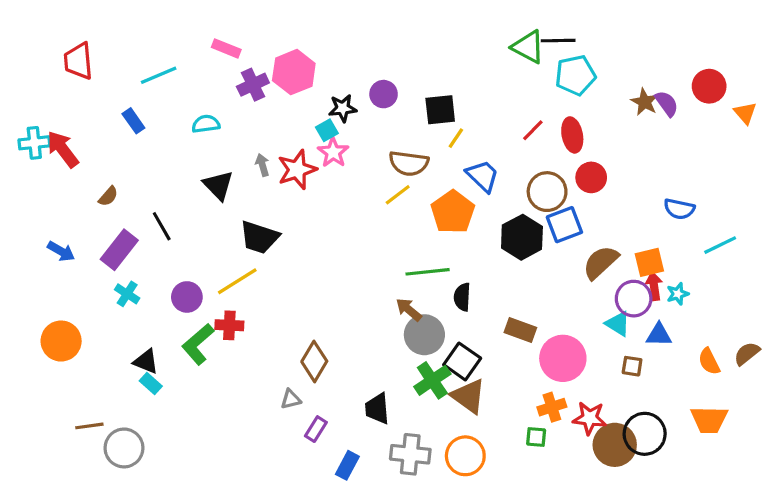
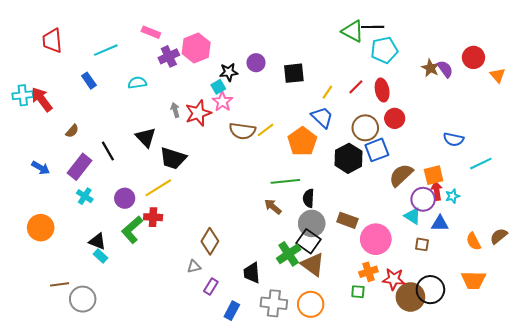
yellow line: (456, 138) -> (327, 92), moved
brown semicircle: (409, 163) -> (242, 131), moved
black triangle: (218, 185) -> (146, 137), moved
gray circle: (424, 335) -> (312, 223), moved

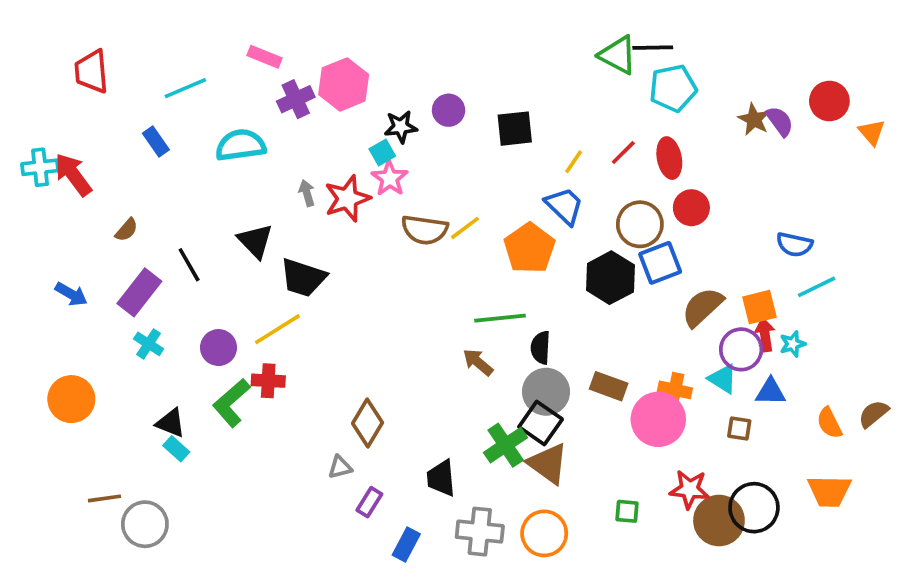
cyan semicircle: (137, 83) -> (241, 145), size x1.5
cyan line: (481, 164) -> (817, 287), moved
orange cross: (368, 272) -> (675, 390), moved, turned 30

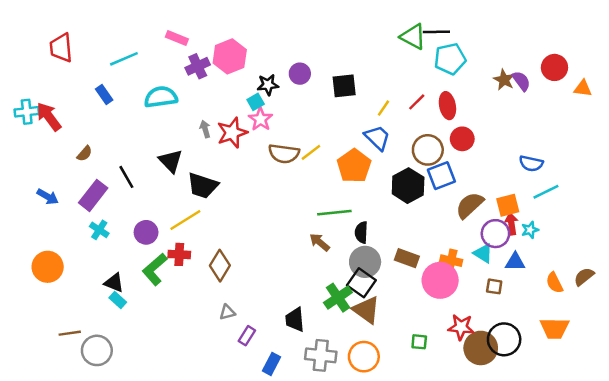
orange triangle: (872, 132) -> (583, 88), turned -42
brown diamond: (368, 423) -> (220, 266), moved

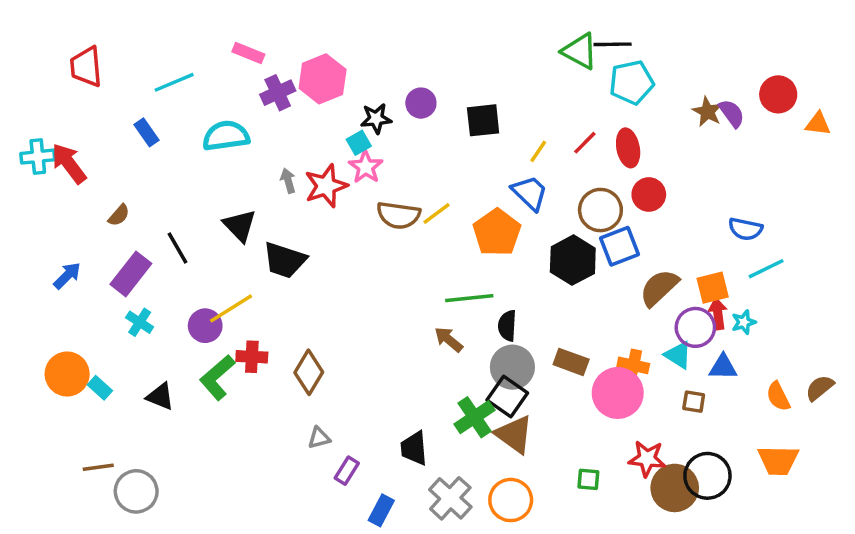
blue arrow: (48, 197) -> (67, 276), turned -75
yellow line: (185, 220) -> (231, 308), moved
cyan rectangle: (118, 300) -> (100, 388), moved
gray cross: (321, 355) -> (450, 498), turned 36

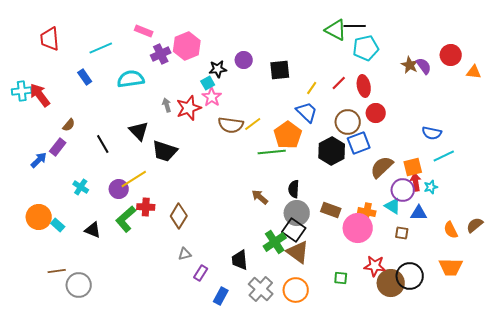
purple rectangle: (131, 274) -> (58, 147), moved, size x0.7
green line: (469, 298) -> (272, 152), moved

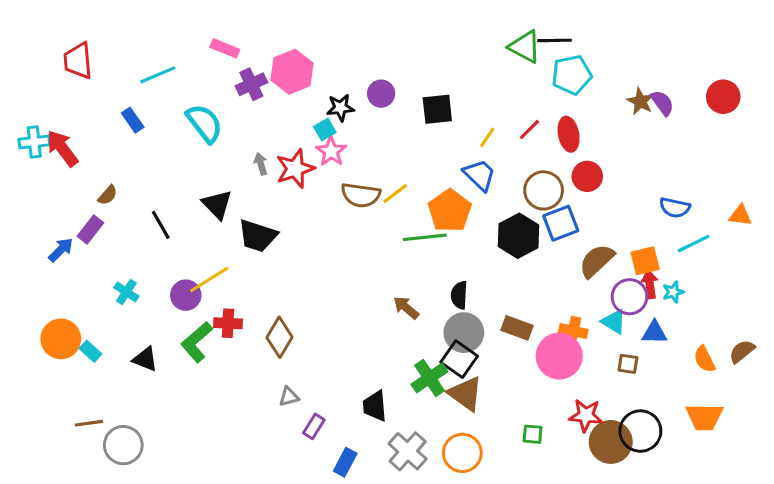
red circle: (451, 55) -> (723, 97), moved
orange triangle: (474, 72) -> (740, 215), moved
cyan semicircle: (131, 79) -> (205, 123), turned 60

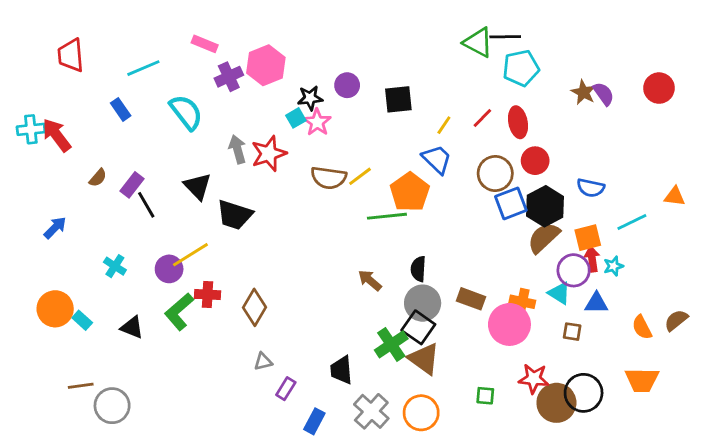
pink star: (331, 151) -> (317, 122), moved
gray arrow: (261, 164) -> (237, 149), size x1.4
blue semicircle: (675, 208) -> (591, 188), moved
purple rectangle: (90, 230) -> (132, 185), moved
black hexagon: (519, 236) -> (545, 206), moved

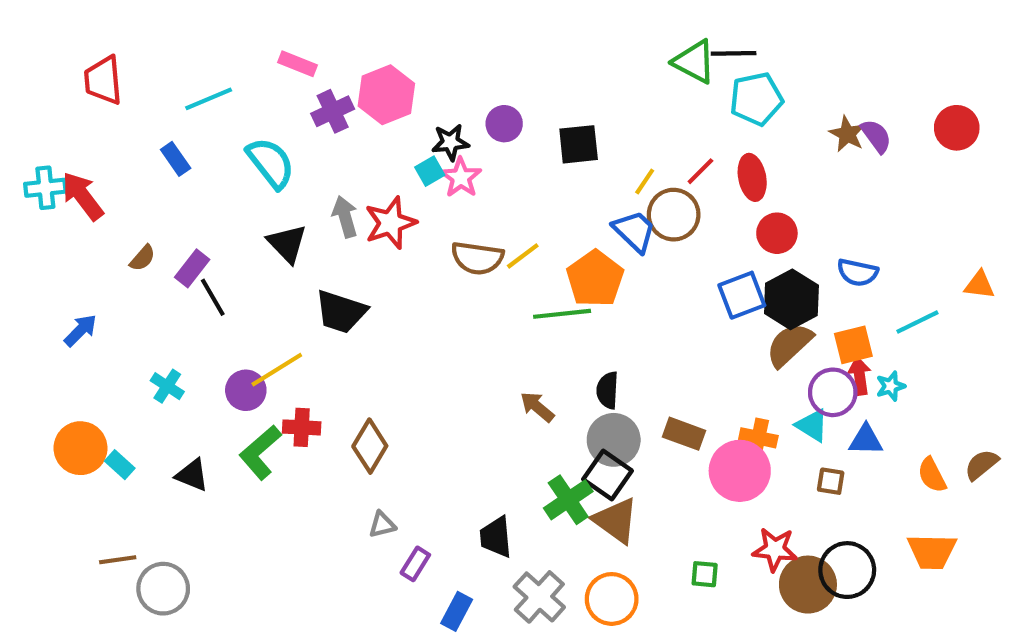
brown circle: (495, 173) -> (674, 215), moved
black triangle: (198, 186) -> (287, 244), moved

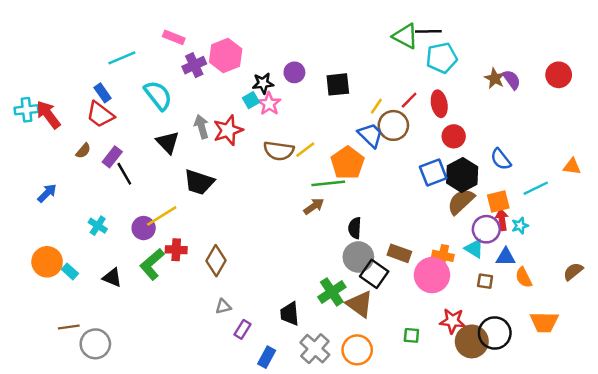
red trapezoid: (103, 80) -> (100, 115), moved, turned -48
blue semicircle: (858, 272) -> (501, 159), turned 40
brown arrow: (537, 407) -> (314, 206), moved, turned 105
black square: (607, 475) -> (374, 274), moved
orange semicircle: (932, 475) -> (524, 277), moved

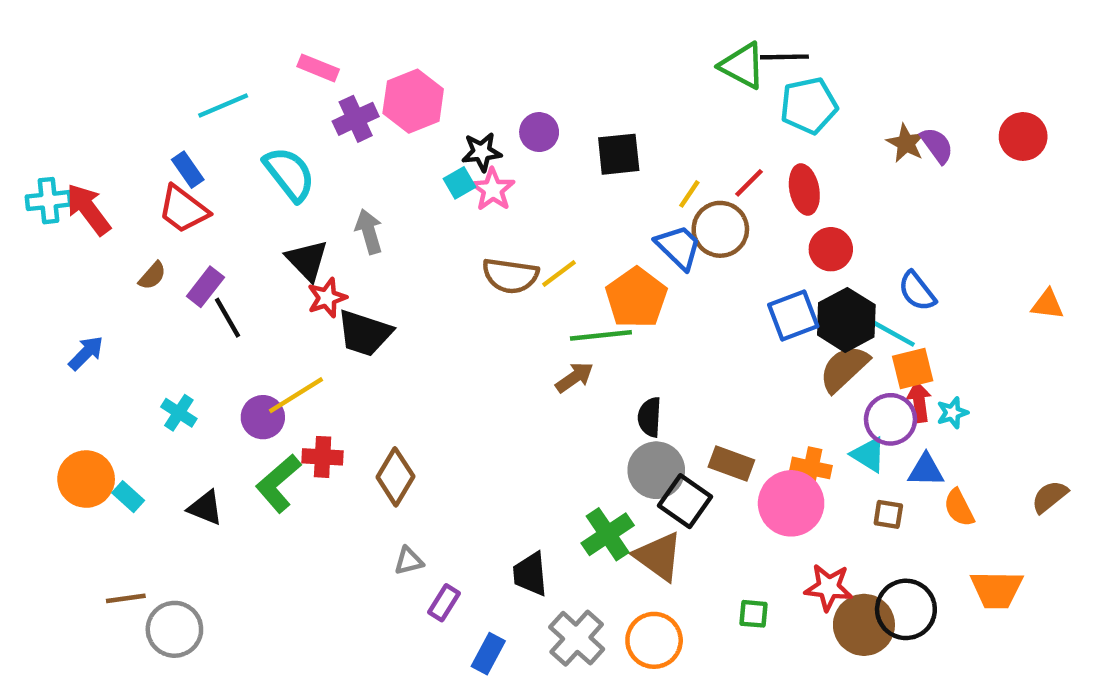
red star: (228, 130) -> (327, 298), moved, size x0.7
cyan line: (536, 188) -> (893, 333), moved, turned 55

